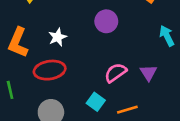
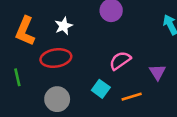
purple triangle: (148, 73) -> (157, 72), moved

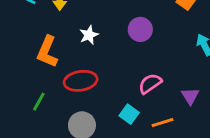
white star: (64, 26) -> (89, 35), moved
green line: (17, 77) -> (39, 102), turned 42

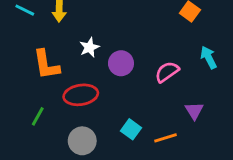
purple circle: (140, 29) -> (121, 63), moved
orange L-shape: (47, 52) -> (46, 65), turned -32
pink semicircle: (150, 84) -> (167, 72), moved

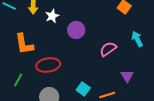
white star: (89, 47) -> (52, 16), moved
purple circle: (121, 63) -> (76, 30), moved

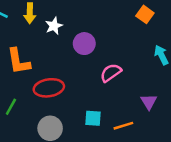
pink semicircle: (108, 49) -> (111, 73), moved
cyan square: (83, 89) -> (93, 118), turned -32

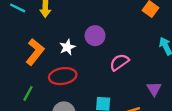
white star: (54, 26) -> (67, 47), moved
orange L-shape: (19, 61) -> (35, 52), turned -132

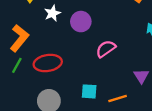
white star: (67, 47) -> (52, 13), moved
green line: (28, 93) -> (17, 65), moved

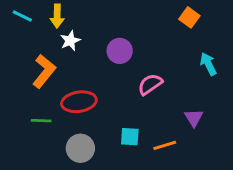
white star: (52, 13) -> (70, 41), moved
green line: (17, 65) -> (41, 121), moved, turned 63

